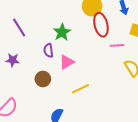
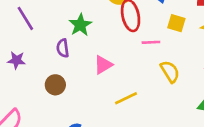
pink triangle: (67, 62) -> (103, 65), moved
yellow line: (81, 89) -> (126, 98), moved

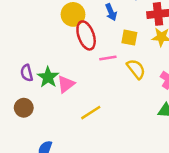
green star: (80, 25) -> (48, 77), moved
yellow semicircle: (170, 72) -> (136, 69), moved

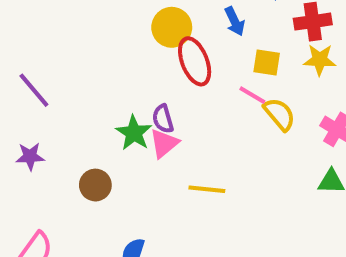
pink line: (108, 58) -> (252, 95), moved, turned 42
purple semicircle: (27, 73) -> (163, 119), moved
yellow line: (91, 113) -> (207, 189), turned 40

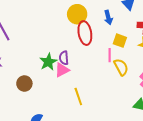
pink line: (252, 95) -> (110, 55), turned 48
yellow line: (207, 189) -> (78, 97), turned 54

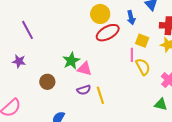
red ellipse: (85, 33) -> (108, 33), turned 70
purple semicircle: (64, 58) -> (84, 90), moved, turned -104
pink triangle: (62, 70) -> (85, 69), turned 42

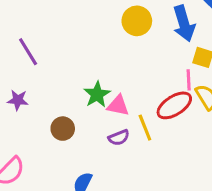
blue arrow: (131, 18) -> (184, 24), size x1.6
red ellipse: (108, 33) -> (174, 105), moved
yellow line: (100, 95) -> (145, 128), moved

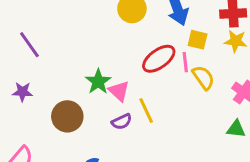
red ellipse: (174, 105) -> (159, 59), moved
pink triangle: (118, 106) -> (119, 91), turned 35
brown circle: (63, 129) -> (67, 116), size x1.4

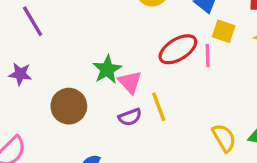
yellow semicircle: (203, 78) -> (224, 138), moved

